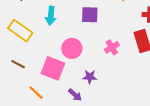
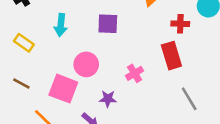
yellow rectangle: (20, 31) -> (24, 43), size x0.7
pink cross: (112, 47) -> (135, 73), moved

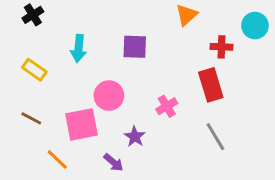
pink square: (63, 89) -> (82, 124), turned -32
purple star: (108, 99) -> (135, 137), turned 30
gray line: (189, 99) -> (215, 137), moved

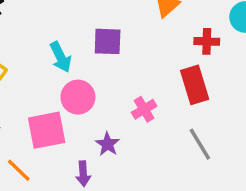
cyan arrow: (78, 48) -> (61, 57), moved, turned -32
purple arrow: (113, 162) -> (83, 174), turned 45

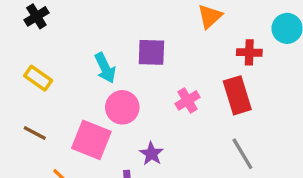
pink cross: (144, 109) -> (187, 100), moved
pink square: (47, 130) -> (91, 140), turned 33

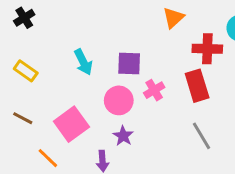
purple square: (151, 52) -> (129, 64), moved
red cross: (249, 52) -> (207, 49), size x1.4
pink circle: (122, 107) -> (119, 100), moved
pink square: (91, 140) -> (71, 124), turned 32

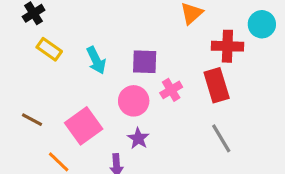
yellow rectangle: (26, 71) -> (49, 49), moved

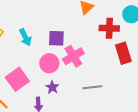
red rectangle: (217, 85) -> (123, 53), moved
pink cross: (171, 90) -> (73, 56), size x1.5
gray line: (221, 138) -> (92, 87), moved, turned -66

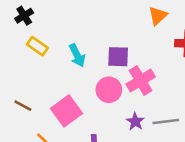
purple star: (52, 87) -> (135, 122), moved

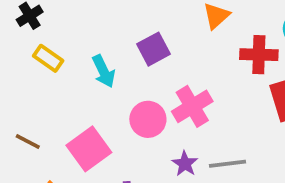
purple square: (118, 57) -> (153, 49), moved, turned -30

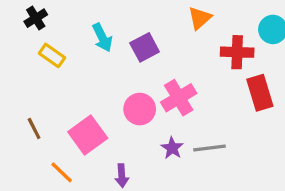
cyan arrow: (104, 71) -> (102, 38), moved
brown line: (28, 142) -> (34, 129), turned 35

